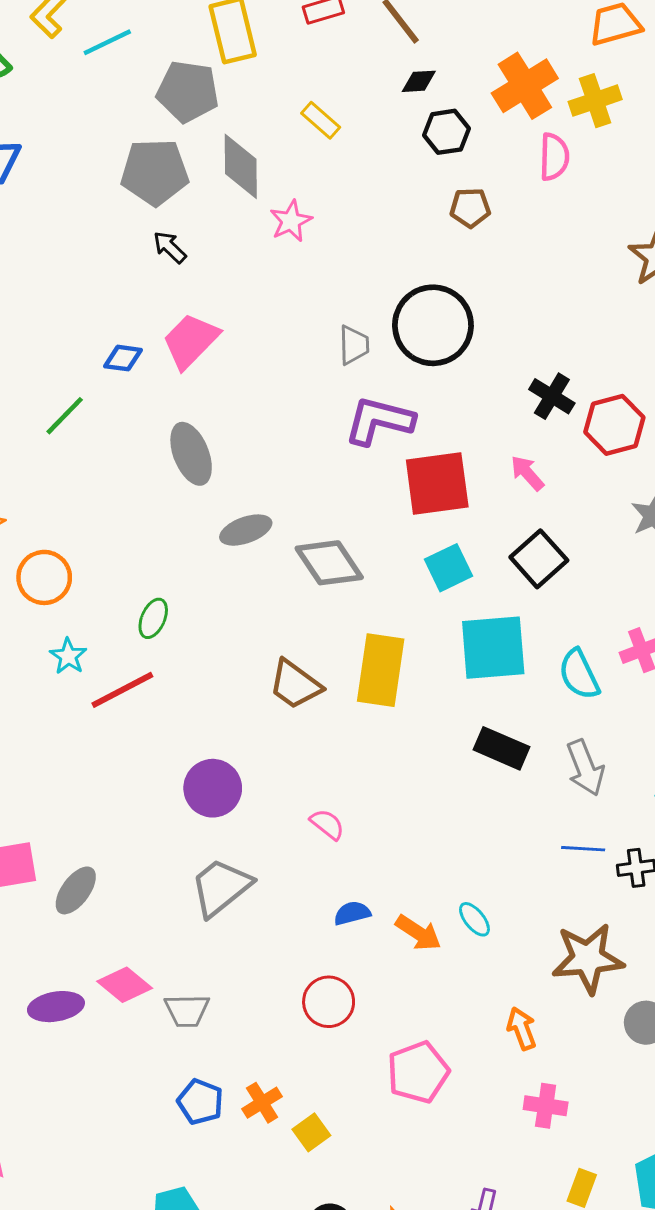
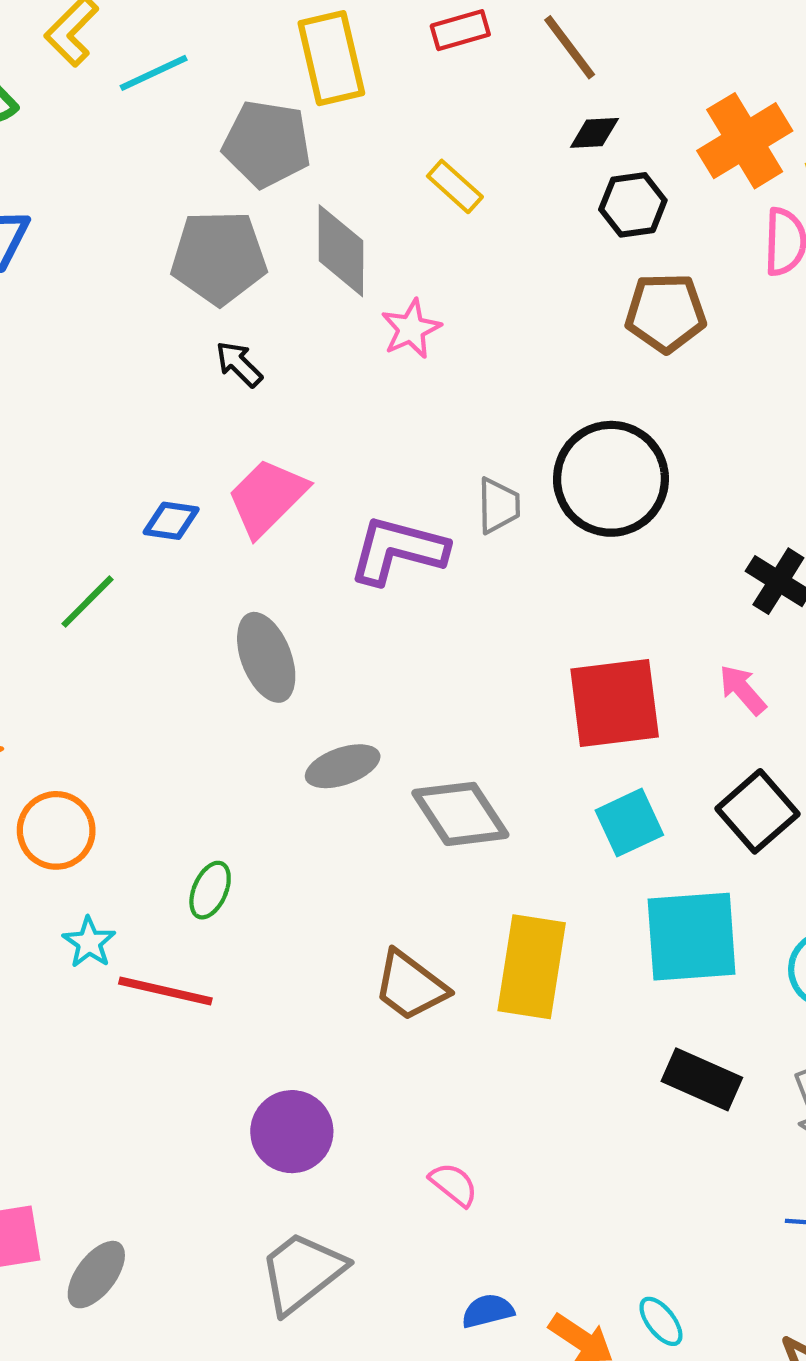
brown pentagon: (470, 208) -> (666, 313), size x1.4
purple L-shape: (379, 421) -> (398, 550), moved
red line: (122, 690) -> (165, 991), turned 40

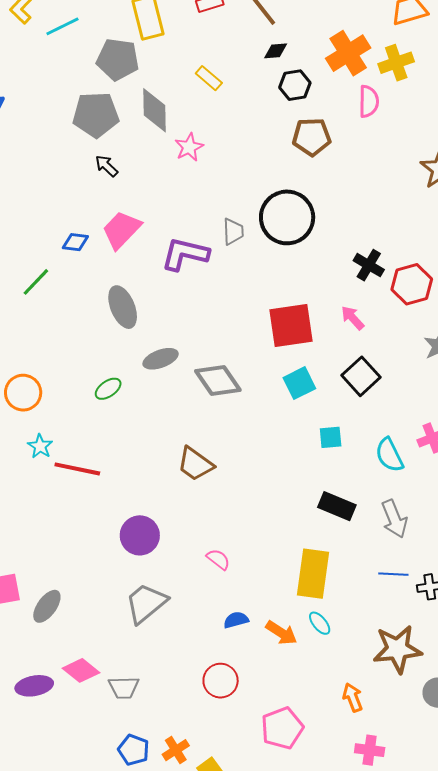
green ellipse: (210, 890) -> (108, 389), moved, turned 32
cyan square: (692, 937) -> (331, 437), size x0.5
yellow rectangle: (532, 967) -> (313, 574), moved

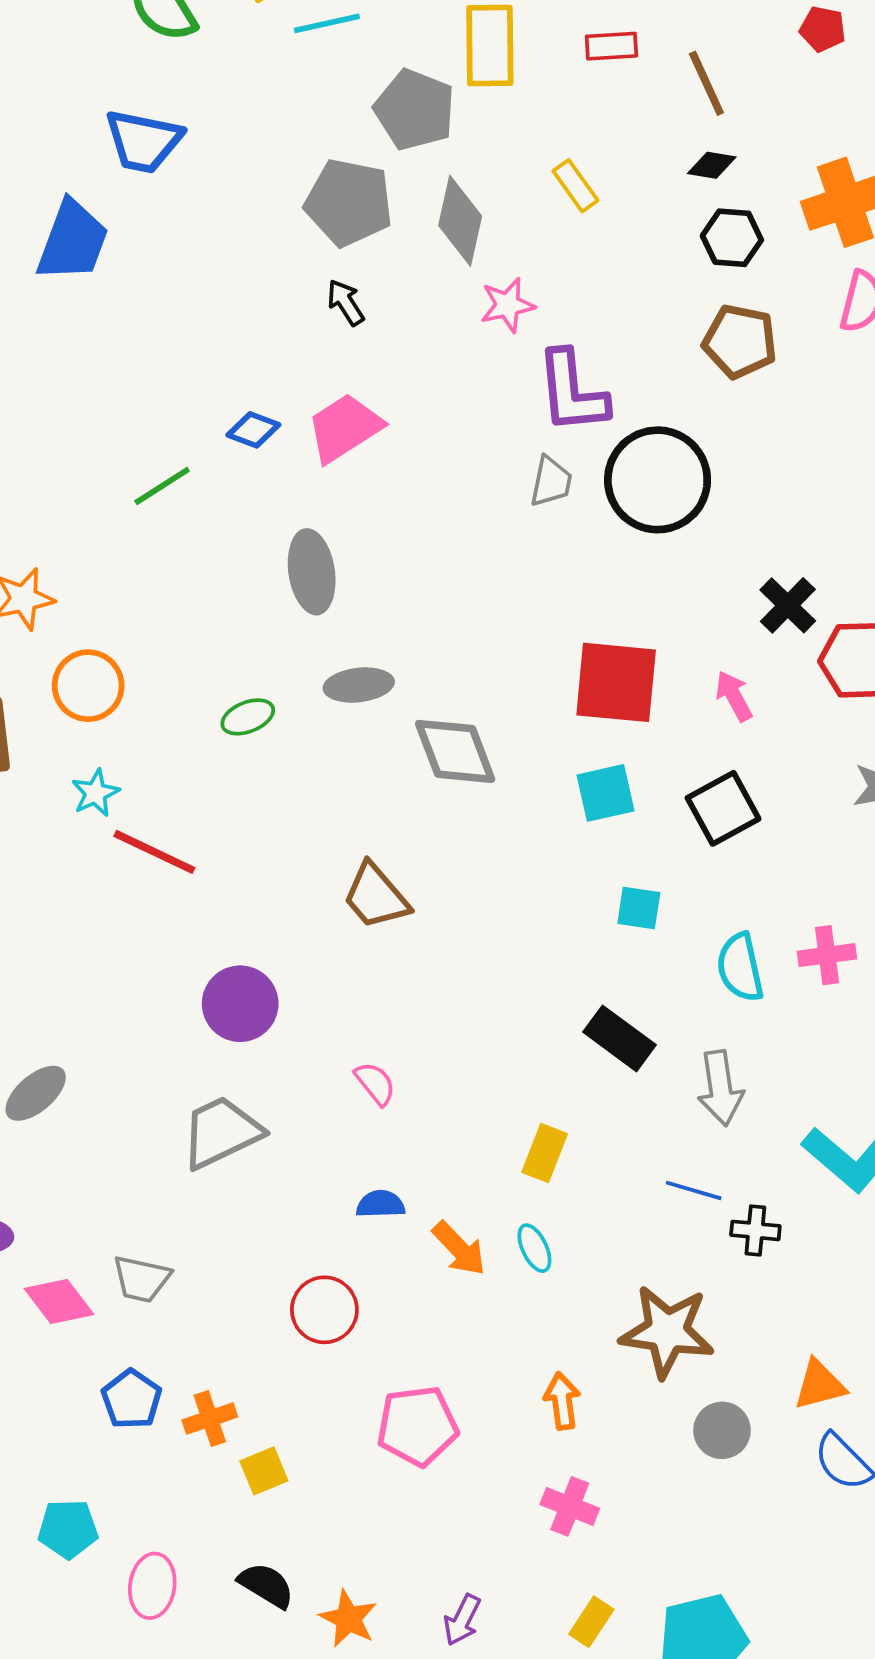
purple L-shape: (185, 254) -> (572, 392), moved, turned -123
yellow rectangle: (313, 574) -> (545, 1153), size x0.6
pink diamond: (81, 670) -> (59, 1302), moved

